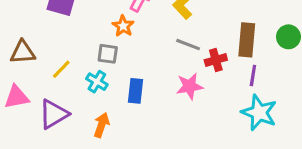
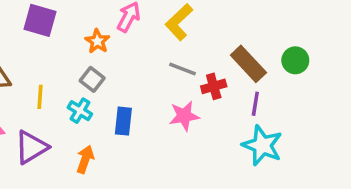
orange star: (123, 26) -> (97, 41), moved
brown rectangle: (247, 40) -> (248, 64), turned -48
gray square: (108, 54) -> (92, 79), turned 30
yellow line: (61, 69) -> (40, 97), turned -40

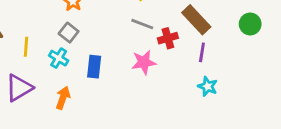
green circle: (295, 60) -> (250, 24), moved
cyan star: (262, 145) -> (208, 86), size x0.6

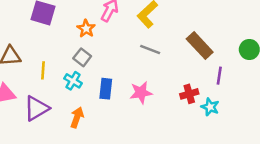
red cross: (168, 38) -> (189, 94), moved
purple line: (202, 52) -> (219, 76), moved
pink star: (144, 62) -> (141, 93), moved

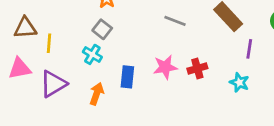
yellow line: (43, 70) -> (49, 43), moved
blue rectangle: (106, 89) -> (127, 77), moved
red cross: (189, 94) -> (197, 68), moved

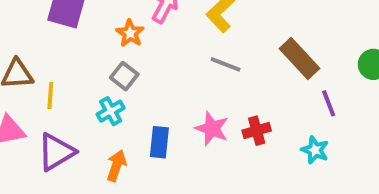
purple line: (249, 49) -> (329, 103), turned -30
cyan cross: (92, 54) -> (111, 111), turned 30
pink star: (165, 67) -> (212, 129), turned 30

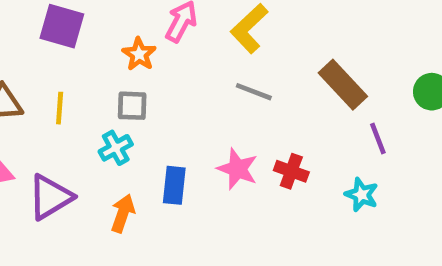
gray square: (124, 76) -> (132, 106), turned -36
yellow line: (50, 96) -> (60, 108), moved
red cross: (257, 131) -> (291, 171), turned 36

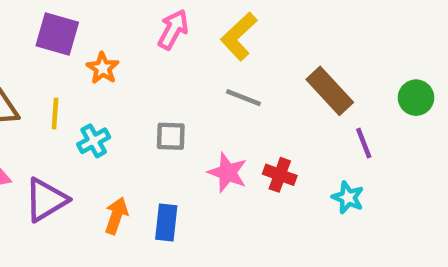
orange star: (139, 54) -> (103, 68), moved
gray square: (132, 106) -> (171, 136), moved
cyan cross: (116, 148) -> (94, 141), moved
blue rectangle: (174, 185) -> (166, 222), moved

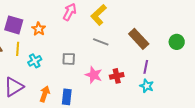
purple square: (57, 34) -> (14, 25), moved
purple line: (364, 143) -> (146, 67), moved, turned 32
red cross: (280, 175) -> (117, 76), turned -32

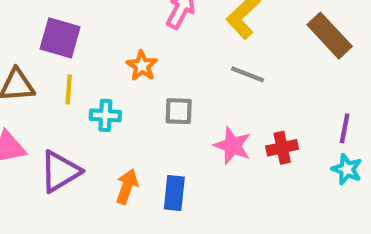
orange star: (39, 29) -> (142, 66), moved
brown rectangle: (139, 39) -> (330, 36), moved
cyan cross: (35, 61) -> (105, 115), turned 32

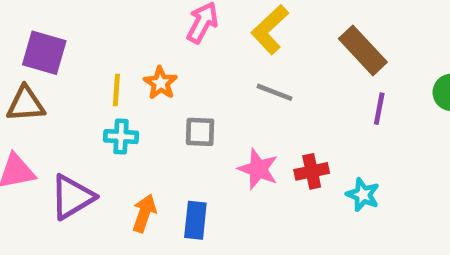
purple square: (60, 38) -> (44, 53), moved
yellow line: (69, 90) -> (116, 90), moved
purple line: (345, 128) -> (379, 109), moved
cyan star: (347, 169) -> (363, 195), moved

